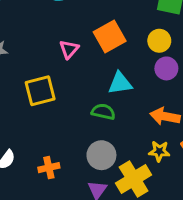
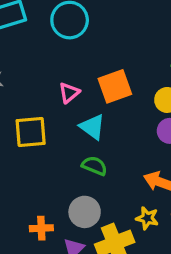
cyan triangle: (120, 83) -> (92, 127), moved, turned 35
orange cross: (49, 168) -> (41, 228), moved

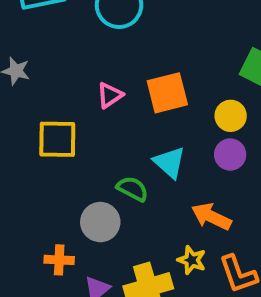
cyan triangle: (92, 127) -> (170, 163), moved
gray circle: (85, 212) -> (100, 222), moved

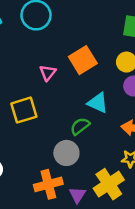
green semicircle: (132, 189) -> (80, 126), turned -48
orange cross: (59, 260) -> (48, 184), size x1.5

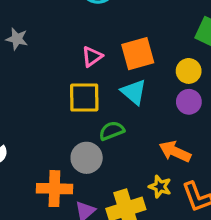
cyan triangle: (98, 103) -> (134, 92), moved
yellow square: (24, 110) -> (84, 97), moved

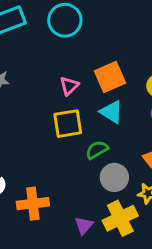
gray circle: (87, 158) -> (114, 177), moved
orange cross: (54, 189) -> (33, 204), moved

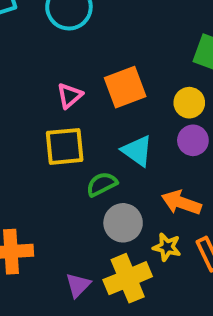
cyan triangle: (111, 112) -> (137, 151), moved

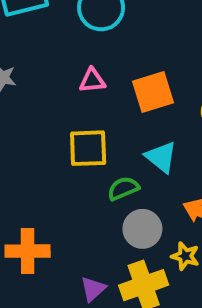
pink triangle: (70, 96) -> (92, 81), moved, turned 32

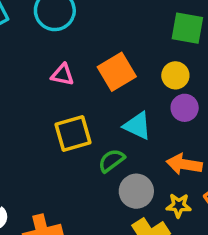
pink triangle: (92, 81) -> (62, 75), turned 30

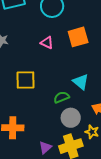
orange square: (117, 72) -> (78, 37), moved
yellow square: (73, 133) -> (25, 80), moved

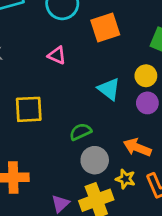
orange square: (78, 37) -> (105, 28), moved
cyan triangle: (81, 82) -> (109, 89), moved

